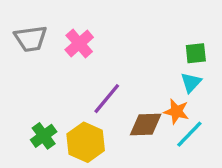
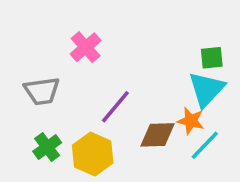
gray trapezoid: (31, 39) -> (42, 91), moved
cyan triangle: (191, 82) -> (206, 89), size x1.6

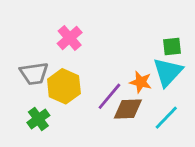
purple line: (115, 107) -> (109, 96), moved
orange star: (191, 121) -> (141, 82), moved
yellow hexagon: (93, 154) -> (64, 86), moved

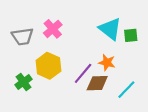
cyan triangle: (168, 72) -> (110, 29), moved, turned -35
gray trapezoid: (34, 74) -> (22, 37), moved
green cross: (38, 119) -> (24, 82), moved

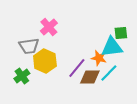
cyan triangle: (110, 29) -> (112, 47), moved, turned -45
gray trapezoid: (22, 37) -> (29, 46), moved
cyan line: (126, 90) -> (109, 73), moved

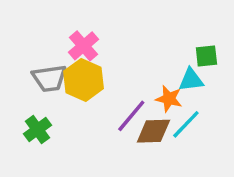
cyan triangle: (112, 47) -> (191, 80), size x0.7
yellow hexagon: (45, 61) -> (84, 80), moved

